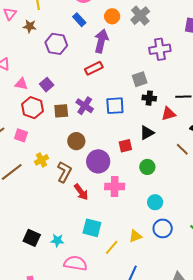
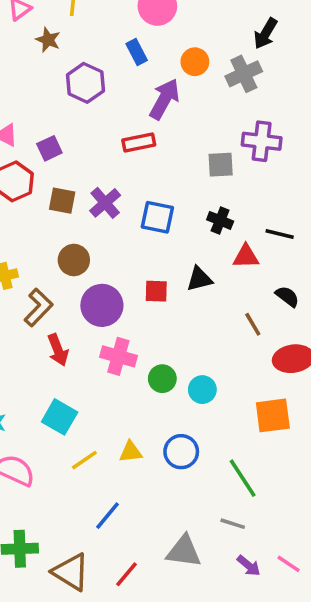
gray square: (140, 79) -> (221, 165), moved
green circle: (147, 167) -> (162, 379), moved
cyan circle: (155, 202) -> (202, 390), moved

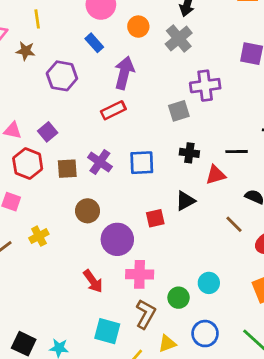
orange circle: (195, 62) -> (138, 27), moved
brown L-shape: (38, 308) -> (146, 314), moved
green circle: (162, 379) -> (179, 298), moved

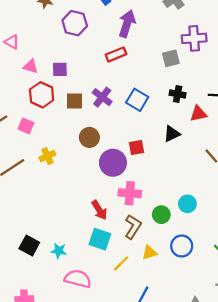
purple square: (48, 132) -> (60, 69), turned 35
blue square: (142, 163) -> (137, 100), turned 30
red square: (155, 218) -> (136, 147), moved
red arrow: (93, 281) -> (99, 210), moved

